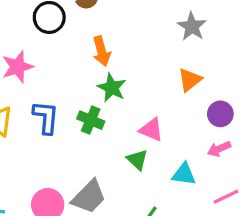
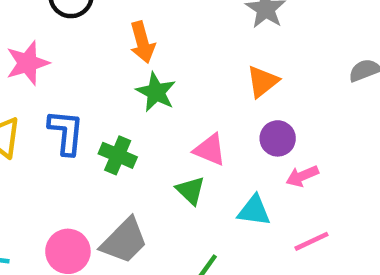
purple circle: (220, 114) -> (278, 138), moved
green cross: (91, 120) -> (118, 155), moved

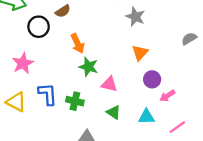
pink triangle: (210, 150) -> (109, 84), moved

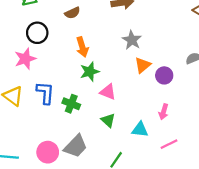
gray star: (135, 17) -> (132, 40), moved
black circle: (39, 27) -> (37, 33), moved
green star: (88, 67) -> (90, 72), turned 30
purple circle: (152, 79) -> (164, 75), moved
pink arrow: (167, 96) -> (164, 112), turned -49

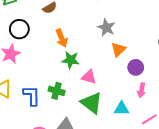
green star: (90, 72) -> (71, 60), turned 30
purple circle: (164, 75) -> (136, 67), moved
blue L-shape: (45, 93) -> (32, 96), moved
green triangle: (108, 120) -> (92, 103), size x1.6

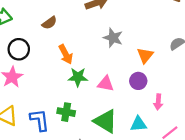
orange triangle: (118, 49) -> (145, 55), moved
purple circle: (136, 67) -> (138, 81), moved
pink triangle: (89, 77) -> (106, 84), moved

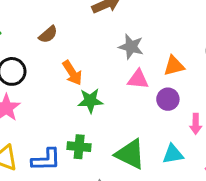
orange triangle: (145, 55) -> (174, 66), turned 42
pink triangle: (106, 84) -> (138, 79), moved
blue L-shape: (40, 120) -> (46, 160), turned 100

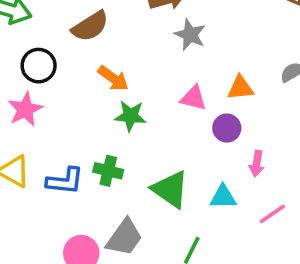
brown semicircle: (48, 34) -> (90, 26), size x1.5
gray star: (131, 47) -> (190, 35), moved
orange arrow: (72, 73) -> (113, 78), turned -30

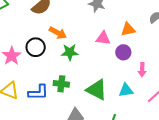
black circle: (39, 66) -> (36, 47), moved

